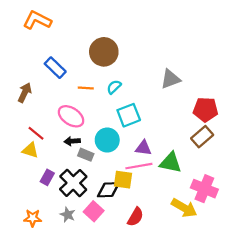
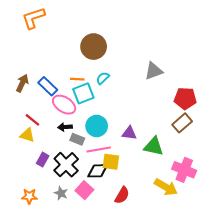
orange L-shape: (37, 20) -> (33, 18), turned -45
blue rectangle: (55, 68) -> (48, 86), moved
cyan square: (129, 115) -> (83, 93), moved
pink line: (139, 166) -> (99, 149), moved

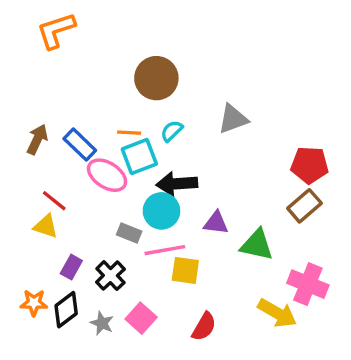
gray triangle: (154, 71) -> (233, 119), moved
black arrow: (65, 127) -> (177, 184), moved, size x1.6
black cross: (66, 165) -> (110, 276), size x0.7
black diamond: (98, 171) -> (66, 310), moved, turned -35
orange star: (29, 196) -> (34, 303), moved

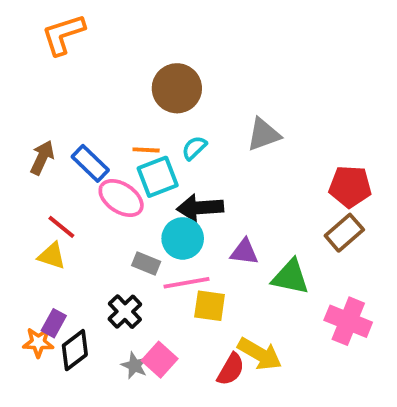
purple rectangle: (71, 267) -> (54, 323), moved
yellow arrow: (277, 313) -> (260, 354), moved
gray star: (102, 323) -> (135, 365), moved

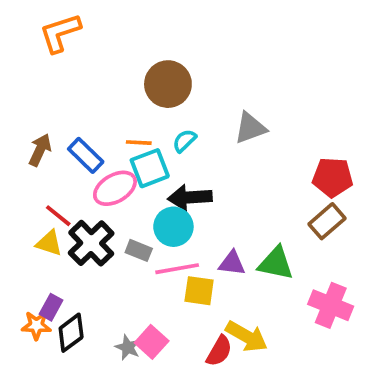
pink ellipse: (121, 198) -> (115, 188), turned -63
purple triangle: (244, 252) -> (232, 263), moved
black cross: (125, 312) -> (91, 243), moved, size x1.4

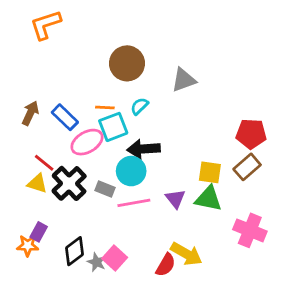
gray triangle: (250, 128) -> (184, 80), moved
purple triangle: (232, 263) -> (175, 199), turned 45
yellow square: (199, 291) -> (210, 172), moved
black diamond: (71, 333) -> (75, 251), moved

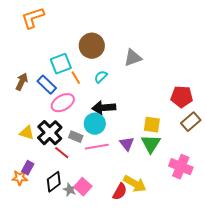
orange line: (105, 108) -> (76, 78), turned 56
cyan square: (113, 127) -> (61, 64), moved
red line: (44, 163) -> (62, 153), moved
brown rectangle: (247, 167) -> (191, 122), moved
green triangle: (208, 199) -> (151, 144), turned 50

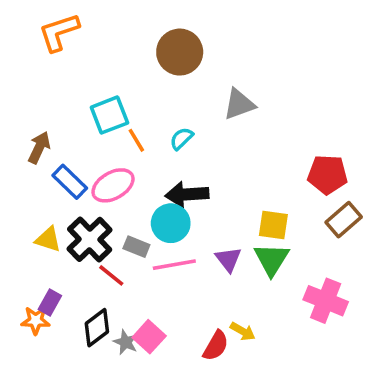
brown circle: (92, 46) -> (180, 52), moved
blue rectangle: (47, 85) -> (70, 182), moved
yellow arrow: (135, 184) -> (243, 331), size x0.6

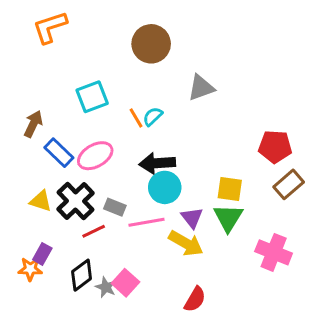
orange line: (136, 140) -> (136, 118), moved
cyan circle: (171, 223) -> (165, 187), moved
red line: (111, 275) -> (94, 231), turned -65
yellow arrow: (243, 331) -> (186, 243), moved, size x1.6
red semicircle: (216, 346) -> (195, 299), moved

